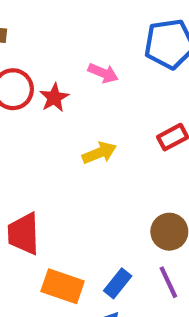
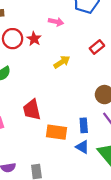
blue rectangle: (118, 283) -> (84, 125), turned -32

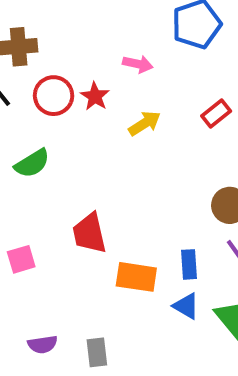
yellow arrow: (62, 62) -> (145, 123), moved

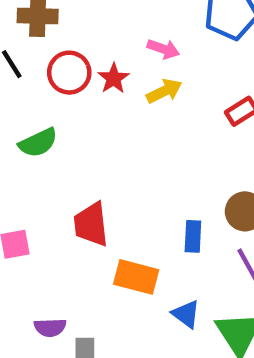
yellow arrow: (145, 123) -> (164, 91), moved
blue rectangle: (189, 264) -> (193, 236), moved
purple semicircle: (43, 344) -> (50, 328), moved

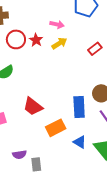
red trapezoid: (91, 224) -> (33, 106), turned -40
blue rectangle: (193, 236) -> (79, 107), size x1.5
orange rectangle: (136, 277) -> (56, 128), turned -36

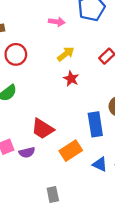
pink arrow: (57, 24) -> (57, 22), moved
red star: (36, 40) -> (71, 79), moved
purple semicircle: (19, 155) -> (27, 152), moved

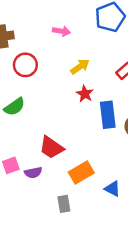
pink arrow: (57, 22) -> (61, 31), moved
blue rectangle: (95, 124) -> (108, 115), moved
gray rectangle: (53, 194) -> (64, 204), moved

